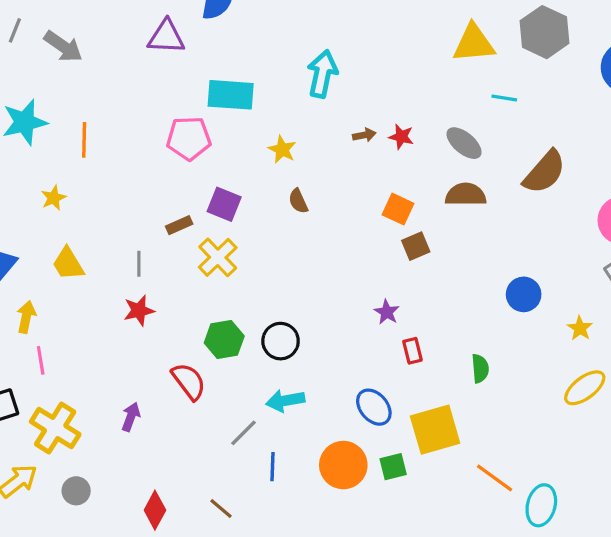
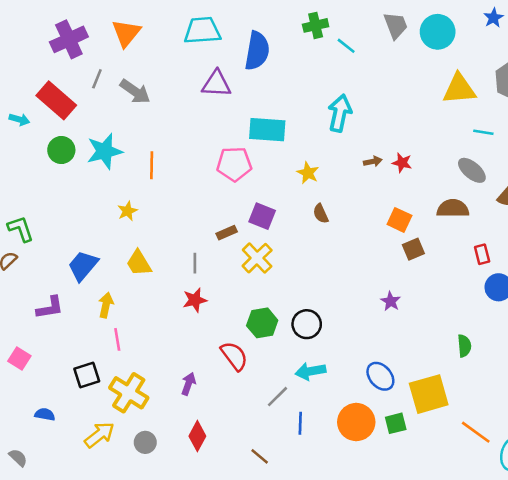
gray ellipse: (464, 143) -> (472, 170), moved
red rectangle: (413, 351) -> (482, 254), moved
red diamond: (155, 510) -> (197, 436), moved

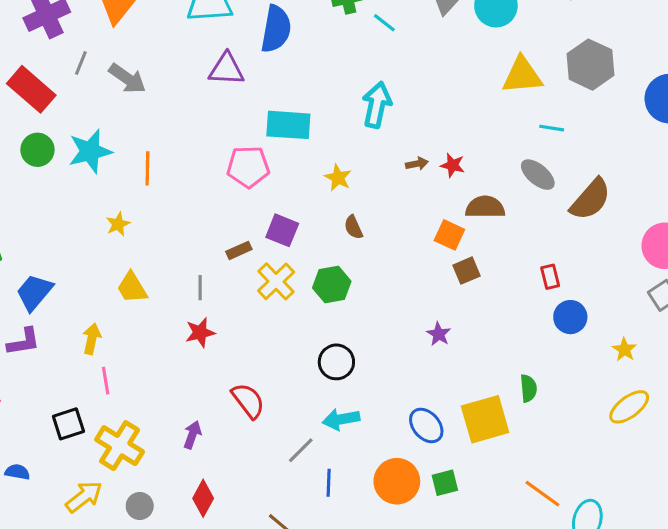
brown semicircle: (453, 208) -> (485, 207), moved
blue trapezoid: (83, 266) -> (34, 292), moved
green hexagon: (262, 323) -> (332, 285), moved
yellow square: (429, 394) -> (485, 419), moved

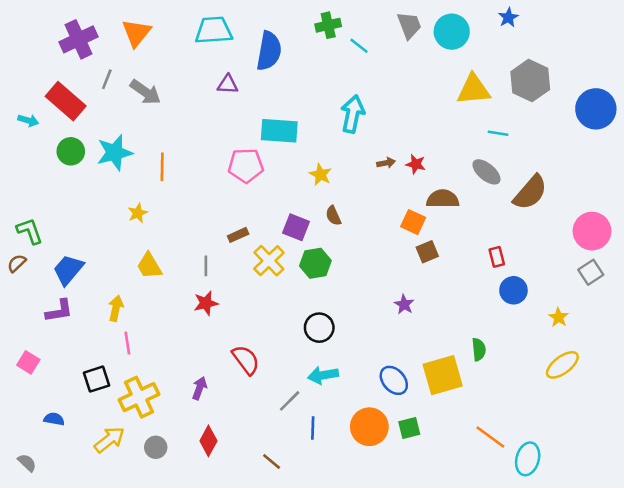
purple triangle: (226, 69) -> (228, 84), size x0.7
purple square: (282, 230) -> (296, 227), moved
yellow cross: (120, 446) -> (139, 397), turned 33

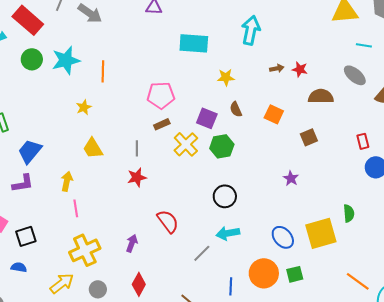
pink pentagon: (246, 165) -> (161, 95), moved
yellow star: (320, 174) -> (226, 77), turned -30
orange square: (413, 222) -> (274, 114), moved
black square: (97, 379) -> (26, 236), moved
blue line: (313, 428) -> (231, 286), moved

